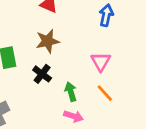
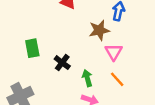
brown star: (48, 41) -> (99, 30), moved

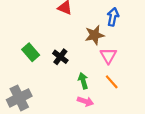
green rectangle: (32, 48) -> (31, 52), turned -30
black cross: (62, 63) -> (60, 57), moved

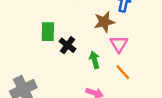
green rectangle: (31, 52) -> (48, 32), moved, turned 42
green arrow: (83, 81) -> (94, 60), moved

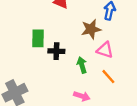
pink triangle: (119, 44) -> (105, 50), turned -42
black cross: (67, 45) -> (56, 51), turned -35

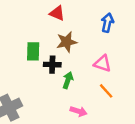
brown star: (91, 29) -> (67, 42), moved
green arrow: (82, 65) -> (68, 80), moved, turned 35

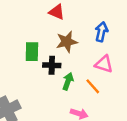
blue arrow: (107, 23) -> (101, 32), moved
orange line: (106, 91) -> (93, 86), moved

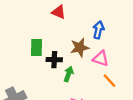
brown star: (67, 42) -> (80, 47), moved
orange line: (93, 86) -> (110, 81), moved

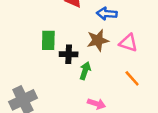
blue arrow: (98, 30) -> (107, 14), moved, turned -98
pink triangle: (101, 59) -> (128, 43), moved

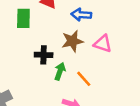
green rectangle: (48, 40) -> (23, 18), moved
orange line: (132, 78) -> (84, 79), moved

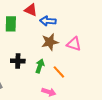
blue arrow: (81, 15) -> (48, 21), moved
black cross: (44, 55) -> (18, 61), moved

